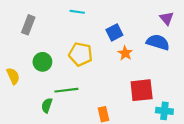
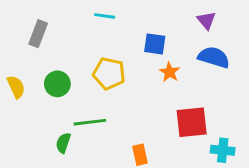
purple triangle: (167, 18) -> (206, 20), moved
blue square: (114, 32) -> (155, 44), turned 35
yellow semicircle: (13, 76) -> (16, 87), moved

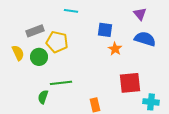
gray rectangle: (38, 34) -> (35, 31), moved, turned 48
yellow pentagon: (109, 73) -> (57, 42), moved
yellow semicircle: (16, 87) -> (18, 53), moved

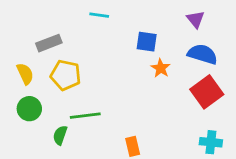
yellow pentagon: (57, 42) -> (66, 75), moved
green circle: (39, 57) -> (29, 109), moved
red square: (130, 83) -> (207, 92), moved, turned -30

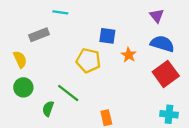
cyan line: (99, 15) -> (60, 12), moved
blue square: (147, 42) -> (107, 36), moved
yellow pentagon: (66, 75) -> (88, 61), moved
green line: (85, 116) -> (68, 93), turned 45

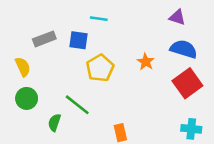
cyan line: (60, 12) -> (99, 19), moved
purple triangle: (157, 16) -> (177, 17), turned -32
blue square: (107, 36) -> (79, 40), moved
yellow pentagon: (88, 61) -> (100, 68), turned 30

